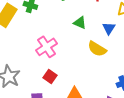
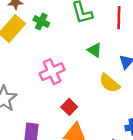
red square: (50, 77) -> (69, 107), moved

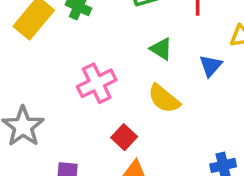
yellow semicircle: (109, 83) -> (164, 99), moved

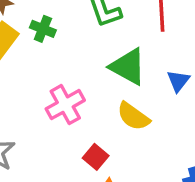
green triangle: (161, 49) -> (128, 67), size x1.6

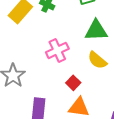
green triangle: (128, 67) -> (96, 30), turned -35

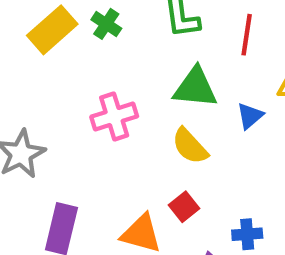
red square: (73, 83) -> (184, 207), moved

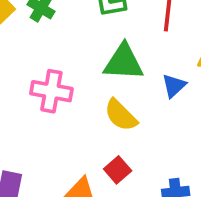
pink cross: (114, 116) -> (51, 91), turned 30

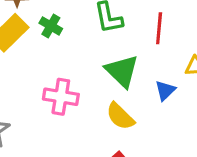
green triangle: (124, 62) -> (122, 71), turned 42

